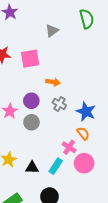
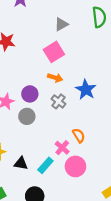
pink square: (30, 59) -> (54, 52), moved, turned -30
blue star: (86, 112) -> (86, 90), moved

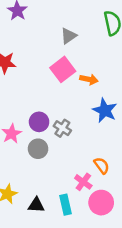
orange arrow: (55, 78) -> (89, 79), moved
gray cross: (59, 101) -> (62, 128), moved
cyan rectangle: (45, 165) -> (66, 205), turned -49

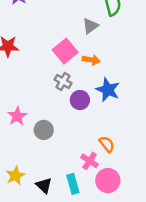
gray triangle: (69, 36) -> (90, 26), moved
purple circle: (39, 122) -> (80, 100), moved
gray cross: (62, 128) -> (63, 81), moved
black triangle: (36, 205) -> (44, 185), turned 42

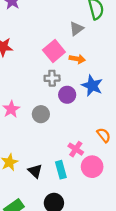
gray cross: (63, 81) -> (52, 78), turned -32
gray circle: (44, 130) -> (41, 114), moved
orange semicircle: (107, 144) -> (104, 135), moved

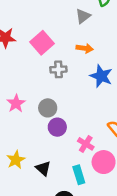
pink square: (54, 51) -> (42, 43), moved
purple circle: (67, 95) -> (57, 127), moved
cyan rectangle: (61, 170) -> (79, 175), moved

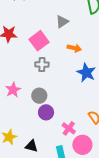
gray triangle: (83, 16) -> (62, 22), moved
gray cross: (58, 69) -> (42, 65), moved
black triangle: (43, 168) -> (31, 146), turned -32

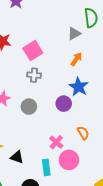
gray triangle: (62, 22) -> (74, 34), moved
orange arrow: (74, 48) -> (76, 59), moved, turned -72
purple circle: (46, 112) -> (64, 104), moved

